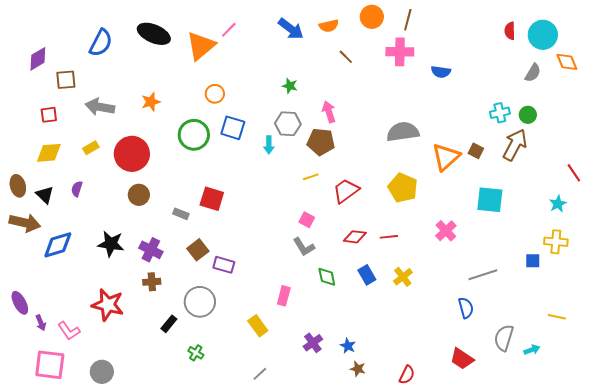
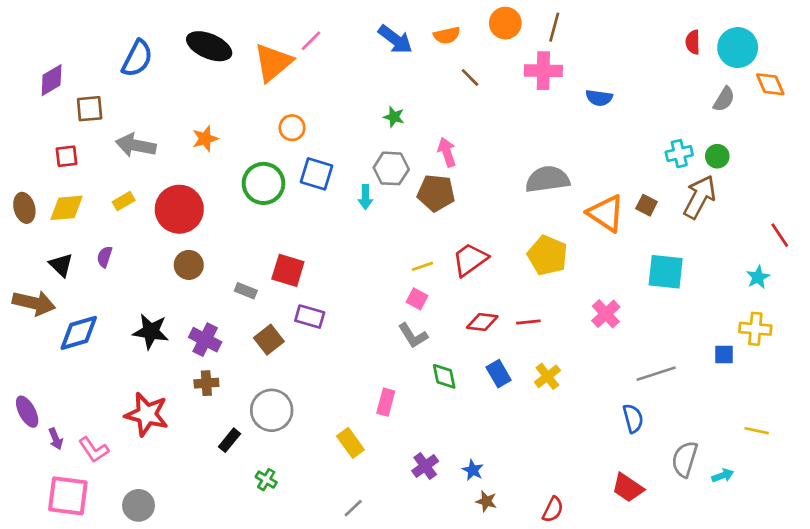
orange triangle: (446, 157) -> (606, 213), turned -44
yellow line: (311, 177) -> (422, 266), moved
brown ellipse: (18, 186) -> (24, 208), moved
purple rectangle: (224, 265) -> (310, 317), moved

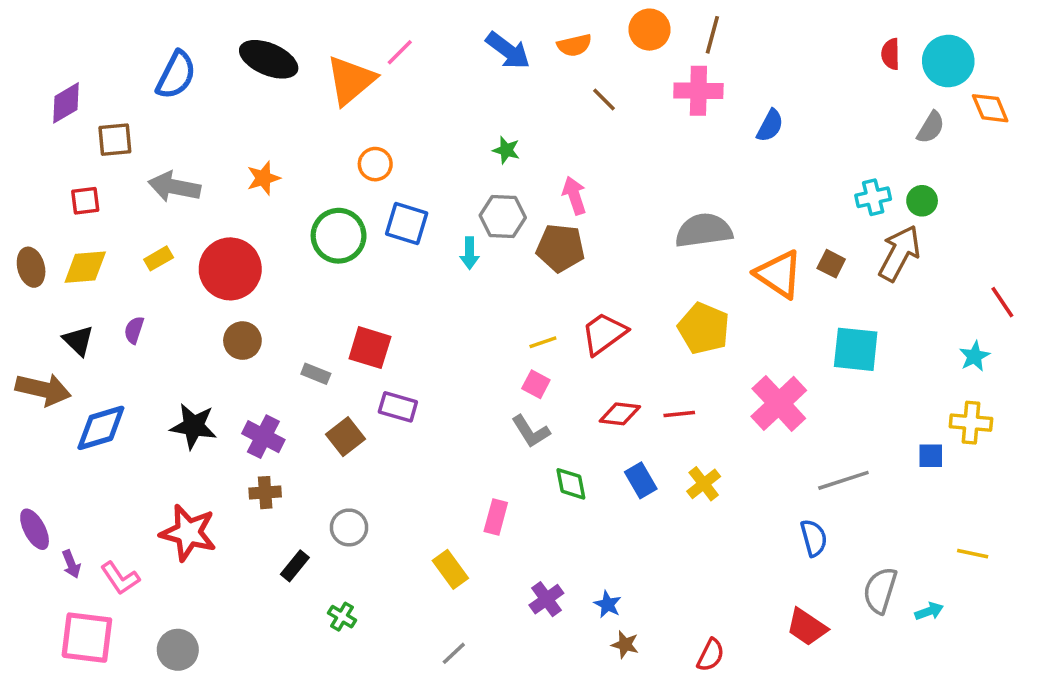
blue semicircle: (599, 98) -> (770, 126), turned -70
pink cross: (606, 314) -> (779, 403), size x1.5
gray circle: (272, 410) -> (349, 527), size x0.7

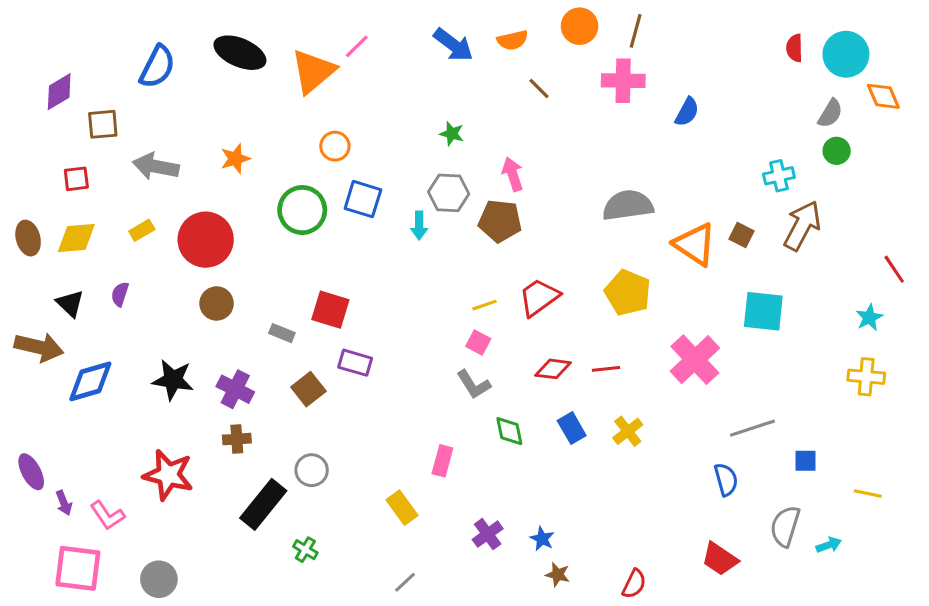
green circle: (922, 201) -> (837, 151), moved
blue square: (931, 456) -> (805, 461), moved
black rectangle: (295, 566) -> (263, 504), size x1.8

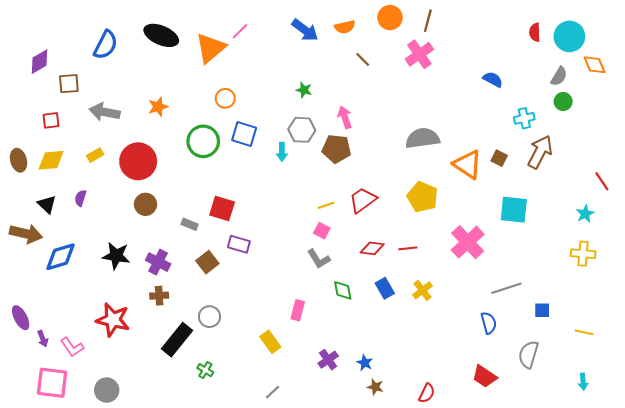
pink cross: (623, 81) -> (419, 54), turned -36
blue semicircle: (687, 112) -> (493, 79), moved, turned -90
cyan arrow: (829, 545) -> (583, 382), moved, turned 105

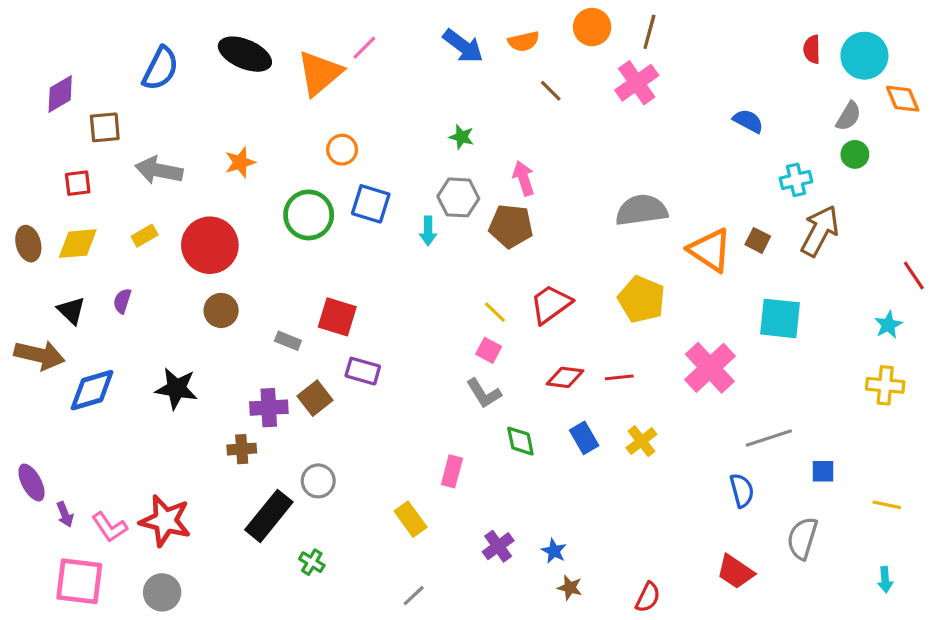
yellow line: (326, 205) -> (495, 312), turned 63
purple cross: (158, 262) -> (269, 408), moved, turned -30
red star: (113, 320) -> (165, 521), moved

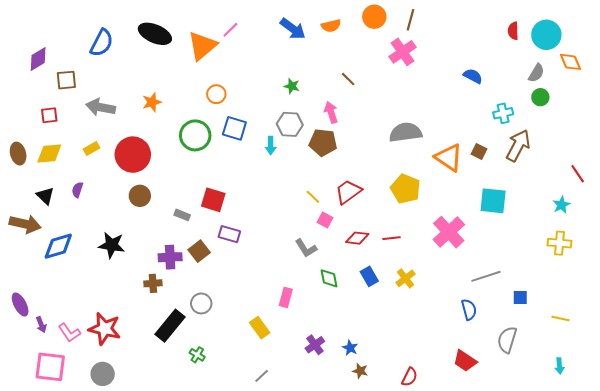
brown line: (551, 91) -> (348, 79), moved
pink square: (489, 350) -> (325, 220), moved

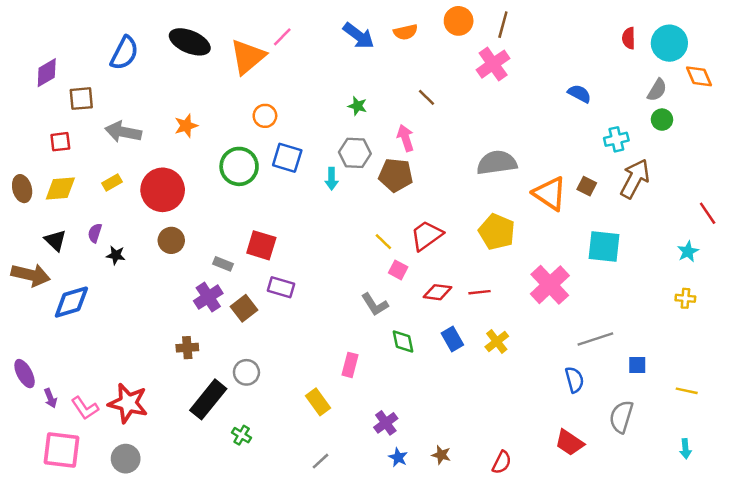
yellow cross: (559, 243) -> (685, 298), size x0.7
black star: (112, 245) -> (116, 255), moved, size x0.6
purple cross: (170, 257) -> (208, 297), moved, turned -30
blue star: (350, 348) -> (398, 457), moved

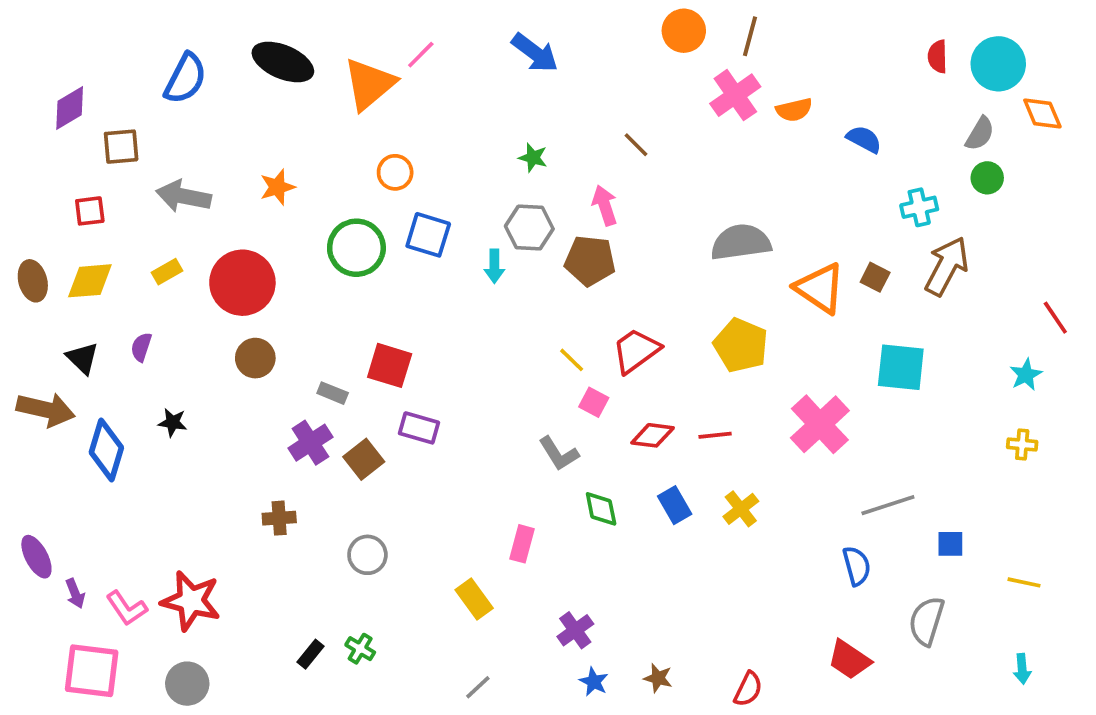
orange semicircle: (406, 32) -> (794, 110), moved
black star: (116, 255) -> (173, 422), moved
blue diamond: (71, 302) -> (106, 450), turned -57
black rectangle: (208, 399) -> (310, 654), moved, size x0.5

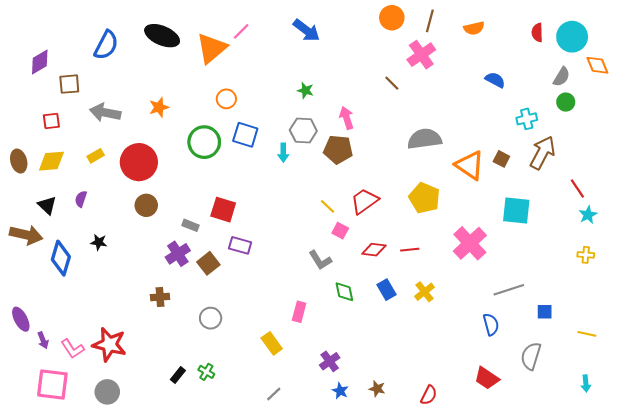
orange semicircle: (794, 110) -> (474, 28), moved
brown line: (636, 145) -> (392, 83), moved
red line: (1055, 318) -> (577, 188), moved

